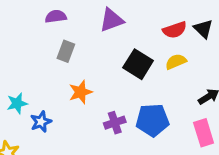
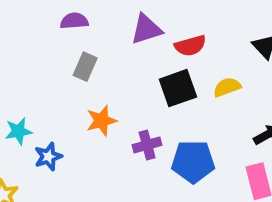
red semicircle: (175, 30) -> (190, 46), moved
black square: (138, 64) -> (178, 88), turned 36
purple cross: (115, 123) -> (147, 145), moved

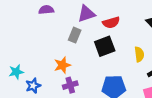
gray rectangle: (85, 67) -> (75, 35), moved
yellow semicircle: (227, 87) -> (139, 54), moved, turned 104
purple cross: (147, 145) -> (70, 85), moved

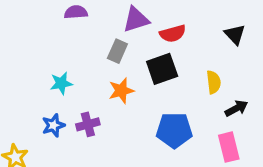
orange star: (62, 65) -> (121, 91), moved
cyan star: (16, 72) -> (61, 83), moved
purple cross: (70, 85) -> (88, 124), moved

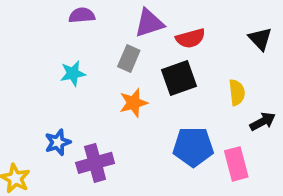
cyan star: (61, 83) -> (73, 74), moved
purple cross: (88, 124) -> (95, 163), moved, size x1.4
pink rectangle: (229, 147) -> (236, 164), moved

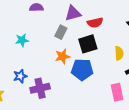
cyan star: (73, 74) -> (22, 40), moved
blue pentagon: (193, 147) -> (82, 70), moved

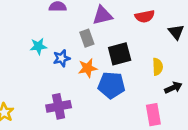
red semicircle: (95, 23) -> (145, 16), moved
gray rectangle: (61, 32) -> (87, 38), turned -48
blue star: (20, 76) -> (62, 58), moved

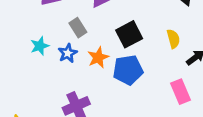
gray rectangle: (87, 38) -> (78, 28), moved

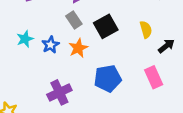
gray rectangle: (78, 28) -> (74, 20), moved
blue pentagon: (128, 70) -> (108, 78), moved

